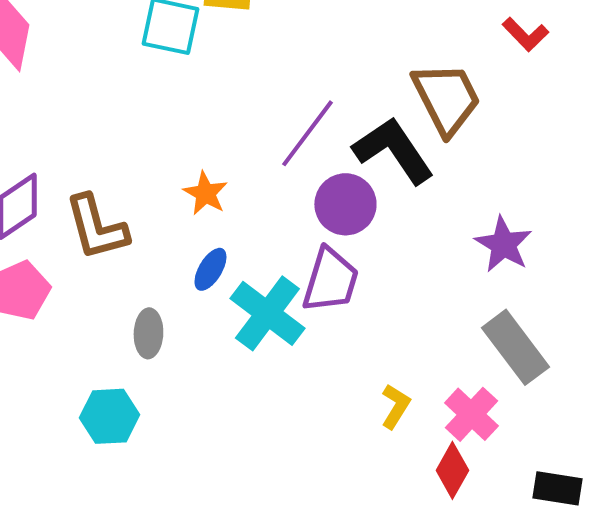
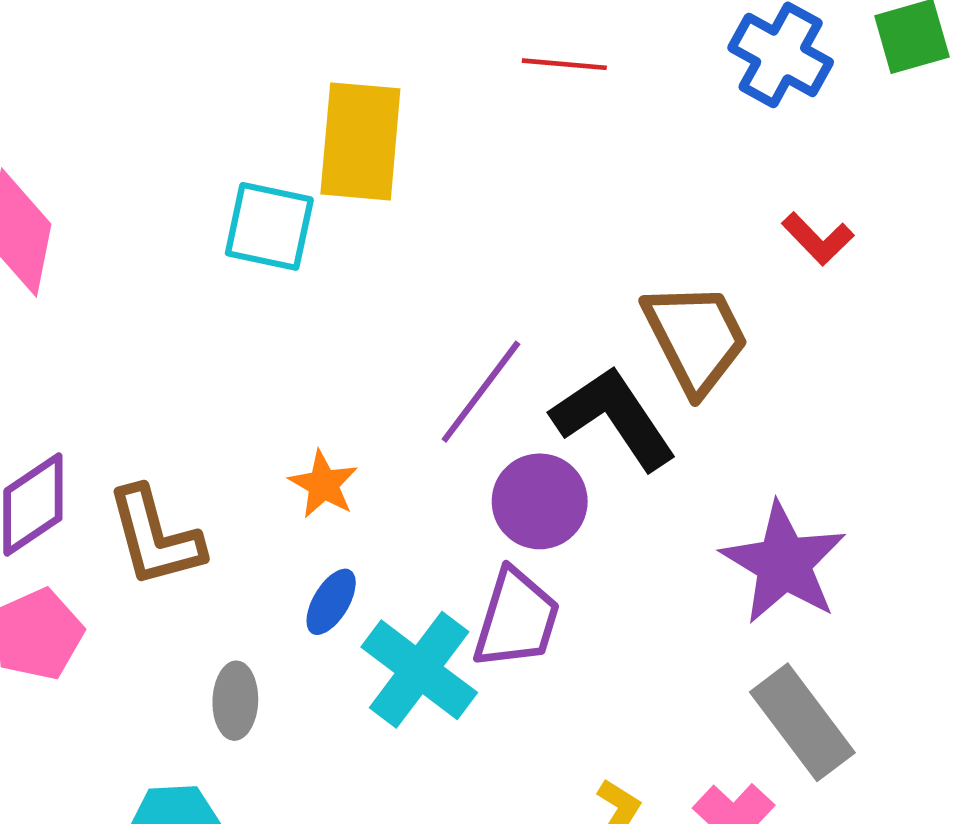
purple star: (503, 244) -> (784, 563), size x1.4

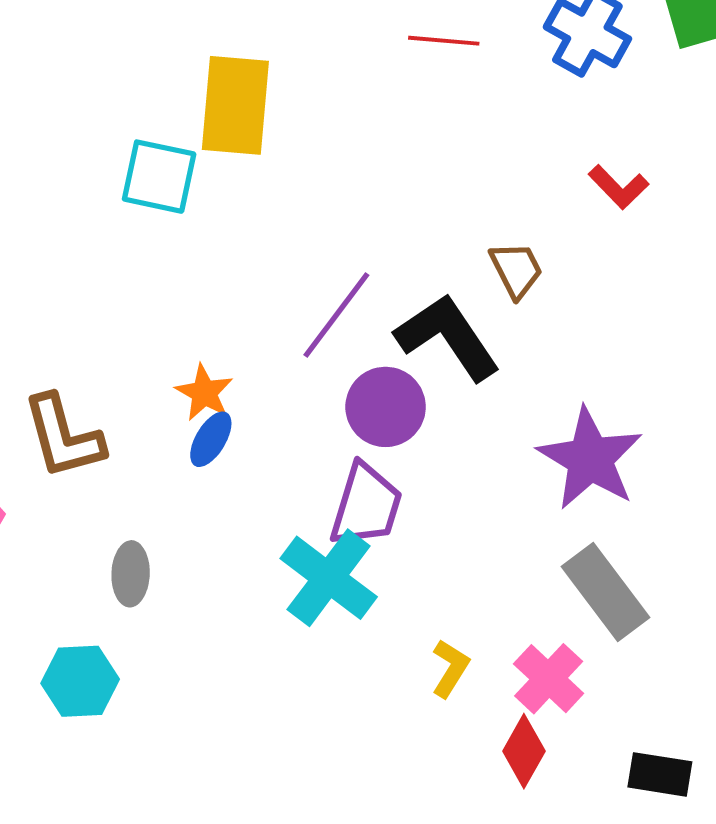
red line: (564, 64) -> (444, 41), moved
brown trapezoid: (696, 338) -> (516, 270), size x0.6
blue ellipse: (331, 602) -> (211, 439), moved
cyan cross: (419, 670) -> (329, 578), moved

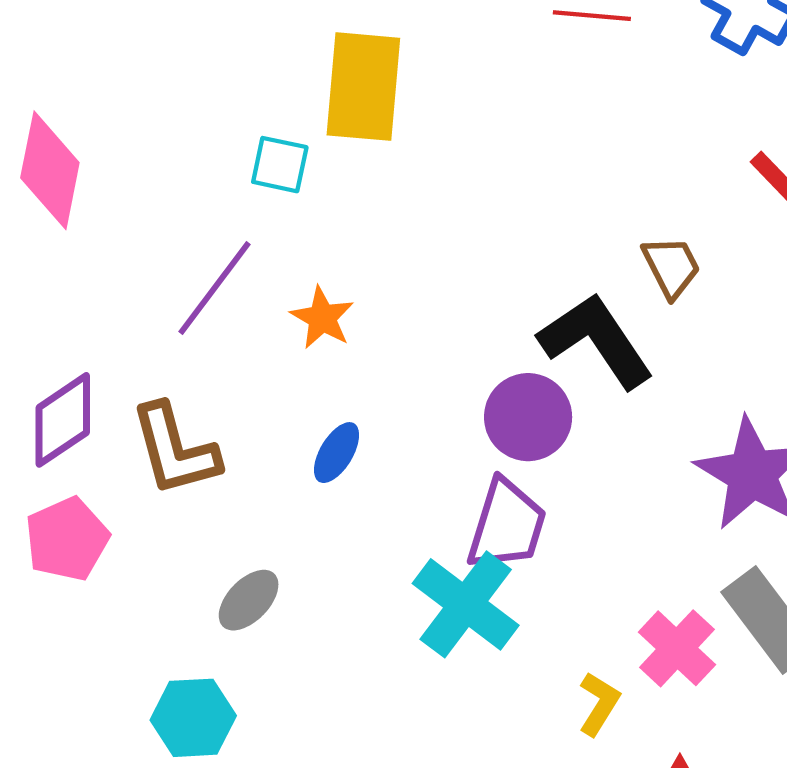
cyan square: (159, 177) -> (280, 165), size x0.7
purple line: (336, 315) -> (215, 288), moved
orange star: (204, 393) -> (322, 318), moved
gray ellipse: (131, 574) -> (249, 600), turned 42
pink cross: (549, 679) -> (677, 648), moved

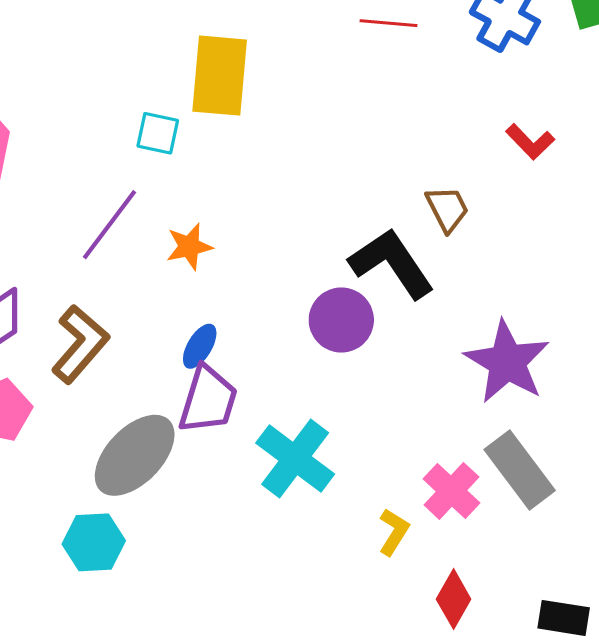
orange star: (322, 318) -> (189, 247), turned 30
brown L-shape: (175, 450) -> (80, 344), turned -124
purple trapezoid: (507, 525) -> (208, 400), moved
gray ellipse: (249, 600) -> (135, 455), size x1.8

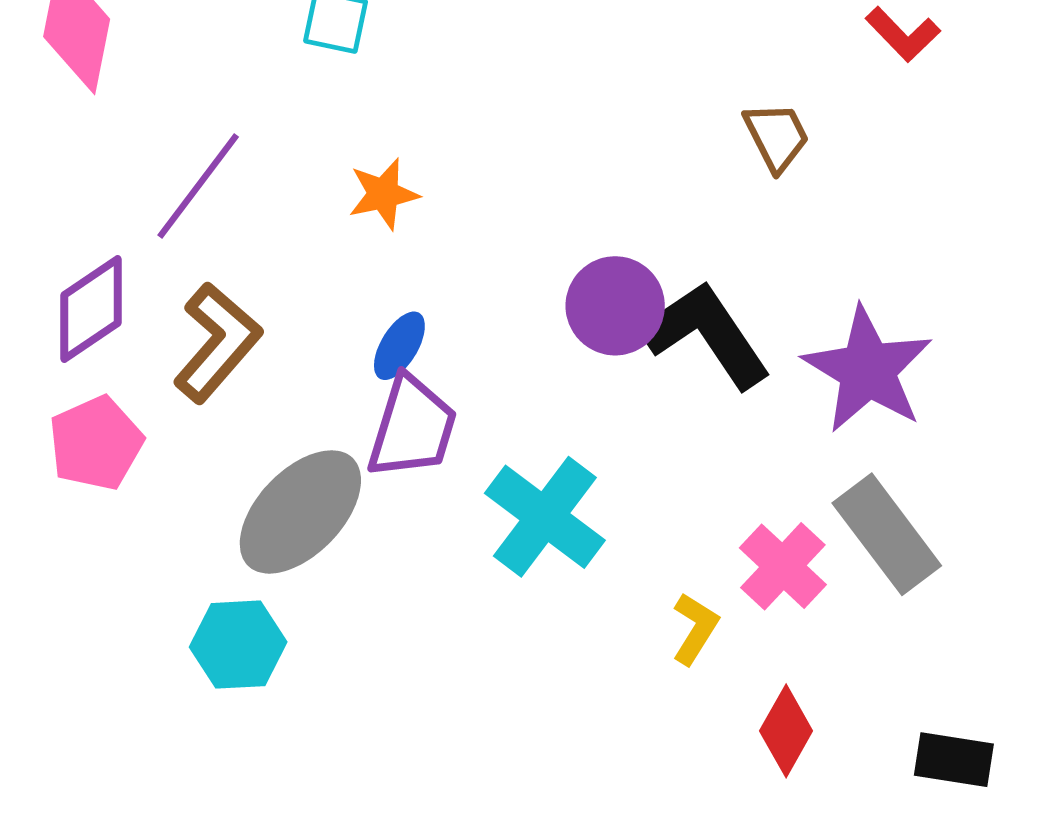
purple line: (109, 225) -> (198, 186), moved
black L-shape: (392, 263) -> (706, 335), moved

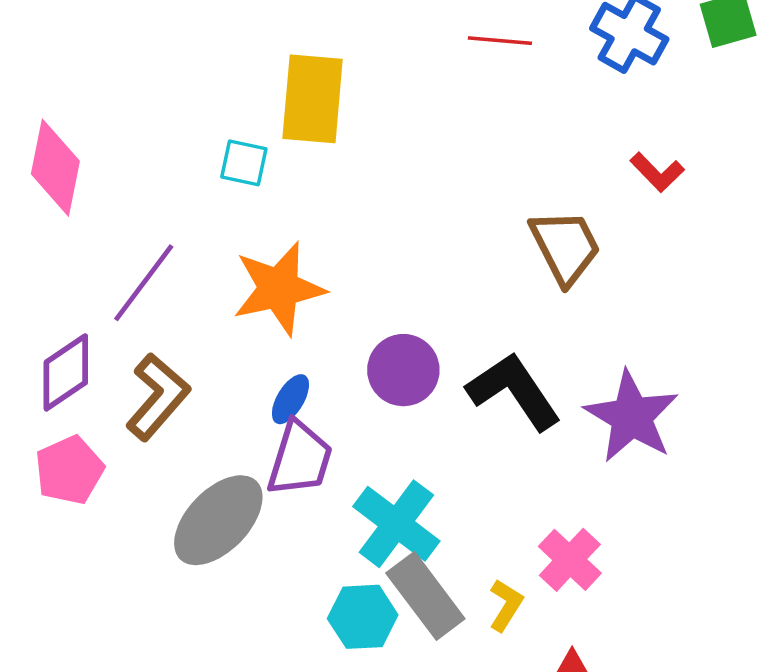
brown trapezoid: (777, 136) -> (565, 247), size x1.5
orange star: (383, 194) -> (279, 289), size x1.8
purple circle: (615, 306) -> (403, 370), moved
gray rectangle: (887, 534) -> (425, 596), moved
cyan hexagon: (238, 645) -> (363, 617), moved

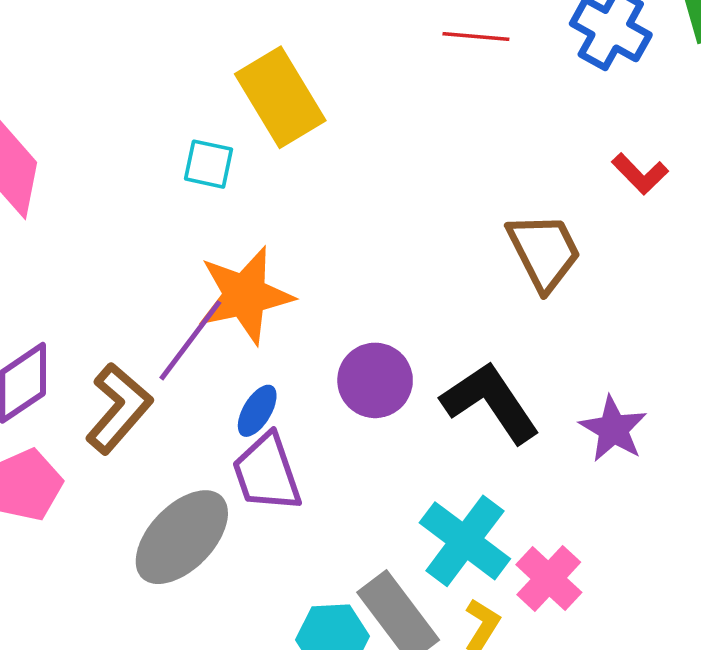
yellow rectangle: (313, 99) -> (280, 97), turned -36
purple line: (144, 283) -> (190, 340), moved
purple star: (632, 417) -> (613, 429), size x0.7
purple trapezoid: (300, 459) -> (267, 473), turned 144
cyan cross: (396, 524) -> (465, 541), moved

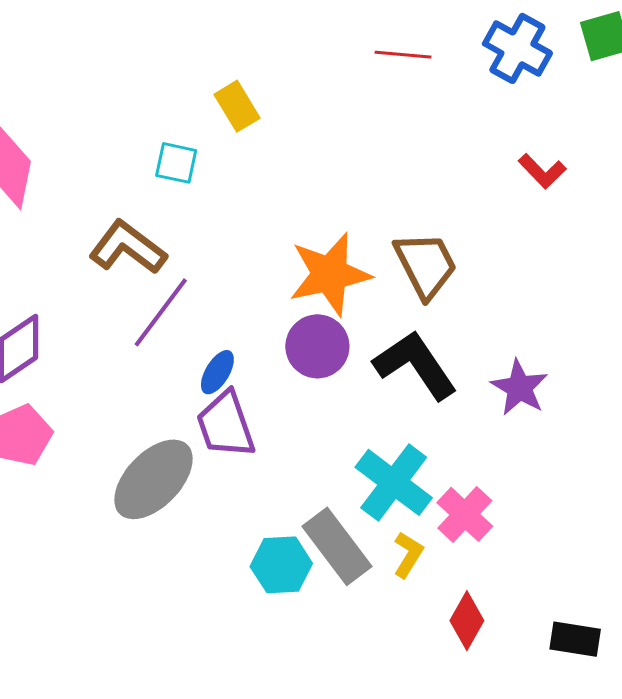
yellow rectangle: (280, 97) -> (237, 106), size x0.6
brown trapezoid: (544, 252) -> (426, 265), moved
orange star: (245, 295) -> (330, 274), moved
brown L-shape: (119, 408) -> (128, 247), moved, turned -94

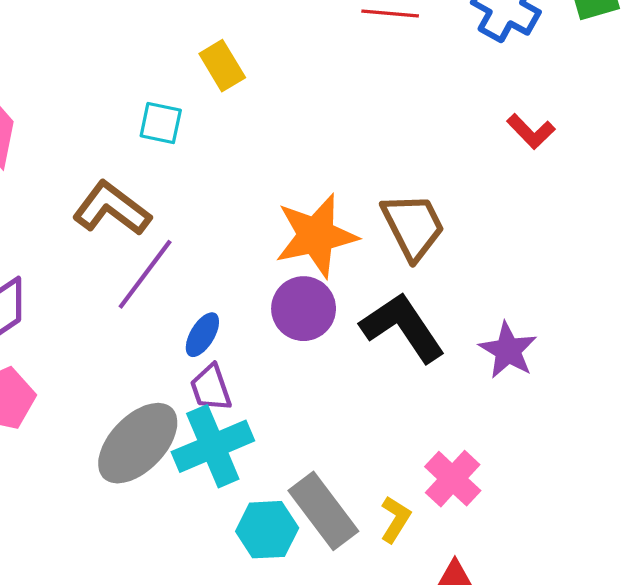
purple trapezoid: (226, 425) -> (211, 388), size x0.7
cyan cross: (394, 482) -> (213, 446), moved, turned 30

